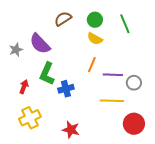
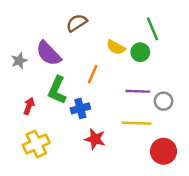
green circle: (95, 20) -> (140, 52), moved
orange line: (92, 65) -> (93, 74), moved
red star: (71, 130) -> (95, 139), moved

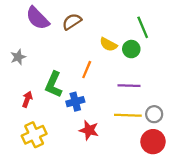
purple semicircle: (49, 53) -> (38, 18), moved
gray circle: (164, 101) -> (154, 114), moved

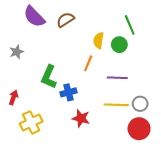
yellow semicircle: (108, 44) -> (99, 40), turned 70
orange line: (87, 70) -> (88, 63), moved
red arrow: (27, 99) -> (13, 98), moved

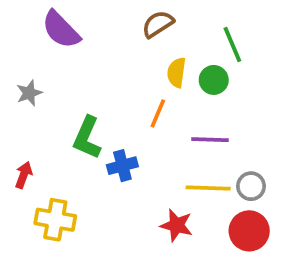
brown semicircle: (65, 20) -> (158, 24), moved
red star: (81, 118) -> (176, 225), moved
yellow cross: (31, 122) -> (55, 220), turned 35

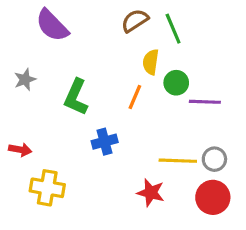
green line: (232, 45) -> (173, 29), moved
green circle: (214, 80) -> (176, 83), moved
green L-shape: (87, 138) -> (76, 97), moved
purple line: (210, 140) -> (205, 102), moved
red arrow: (24, 175) -> (20, 150), turned 80

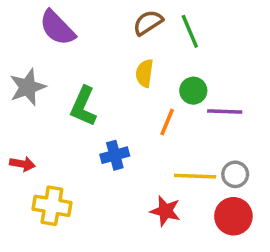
yellow semicircle: (151, 62) -> (144, 73), moved
gray star: (25, 80) -> (28, 87), size x1.5
orange line: (135, 97) -> (167, 122), moved

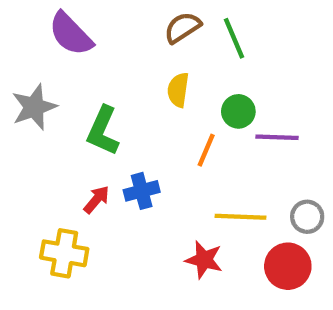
red arrow: (22, 164) -> (96, 200), moved, turned -60
gray circle: (235, 174) -> (307, 217), moved

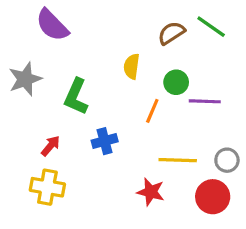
brown semicircle: (182, 28) -> (171, 33), moved
green line: (234, 38) -> (211, 27), moved, turned -32
red arrow: (96, 200) -> (51, 146), moved

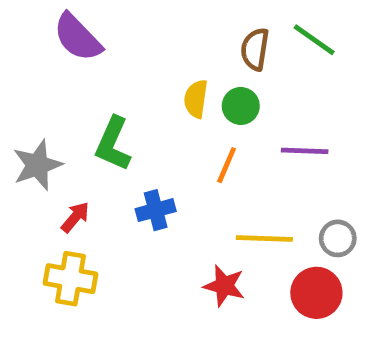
brown semicircle: (171, 33) -> (255, 49), turned -48
gray star: (25, 79) -> (37, 165), moved
green circle: (176, 82) -> (241, 106), moved

